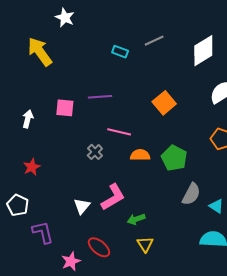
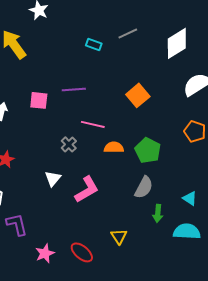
gray semicircle: (191, 194) -> (144, 187), moved
white triangle: (82, 206) -> (53, 178), moved
green arrow: (136, 219) -> (158, 213), moved, turned -66
red ellipse: (99, 247) -> (82, 252), moved

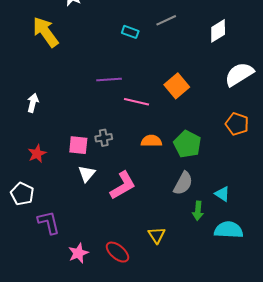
white diamond: (177, 43) -> (218, 31), size x0.7
pink square: (39, 100) -> (78, 145), moved
pink line: (93, 124) -> (137, 102), moved
gray cross: (69, 144) -> (104, 138), turned 35
cyan triangle: (190, 198) -> (222, 194), moved

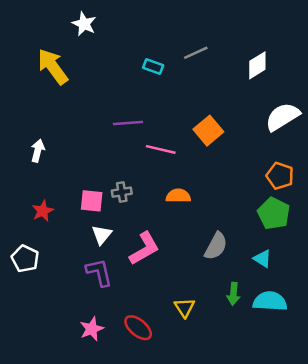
green pentagon: (187, 144) -> (274, 213), moved
green arrow: (198, 211) -> (234, 294), moved
purple L-shape: (49, 222) -> (99, 272), moved

